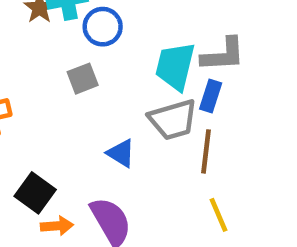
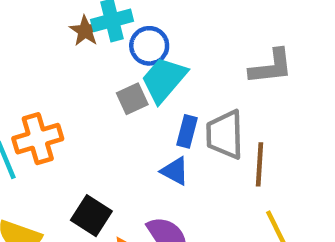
cyan trapezoid: (175, 66) -> (164, 80), moved, turned 30
blue rectangle: (211, 96) -> (187, 131), moved
gray trapezoid: (173, 120) -> (225, 135), turned 108

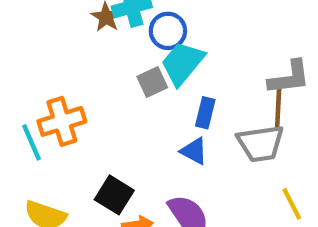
gray L-shape: (271, 67) -> (289, 78), moved
gray trapezoid: (225, 135) -> (260, 143), moved, turned -96
brown line: (260, 164) -> (278, 109), moved

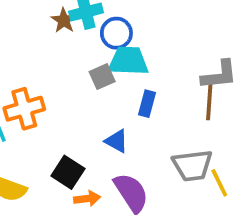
cyan trapezoid: (182, 63) -> (128, 61), turned 51
gray trapezoid: (260, 143) -> (192, 165), moved
blue triangle: (194, 151) -> (116, 141), moved

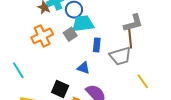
orange cross: (24, 109) -> (42, 36), moved
gray trapezoid: (192, 165) -> (120, 56), moved

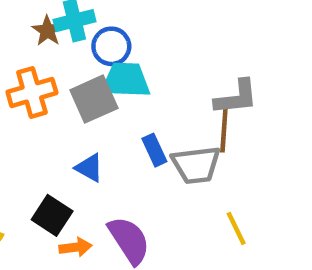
gray square: (70, 34) -> (94, 99), size x1.5
blue rectangle: (97, 45) -> (154, 150), moved, turned -40
blue triangle: (84, 68) -> (89, 168), moved

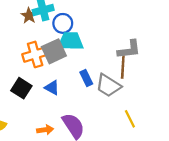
orange cross: (32, 92) -> (35, 54), moved
gray trapezoid: (196, 165) -> (108, 85), turned 40
black square: (52, 215) -> (21, 88), moved

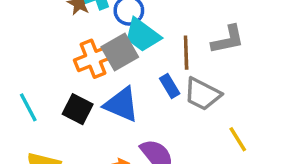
cyan trapezoid: (71, 41) -> (142, 35), turned -140
brown line: (123, 67) -> (186, 53), moved
blue triangle: (52, 88) -> (122, 105), size x1.6

